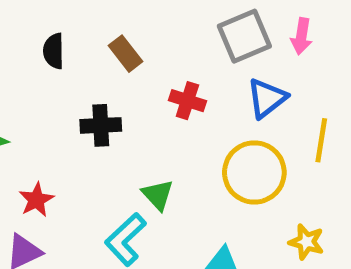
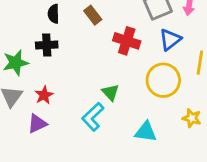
red cross: (187, 101) -> (127, 41), size x1.4
black cross: (101, 125) -> (47, 45), moved

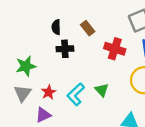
black cross: (47, 45) -> (65, 49), moved
cyan L-shape: (93, 117) -> (76, 94), moved

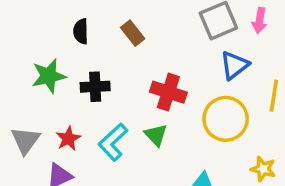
black cross: (65, 49) -> (95, 87), moved
red cross: (115, 49) -> (168, 92), moved
green star: (26, 66) -> (49, 76), moved

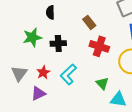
brown rectangle: (133, 33) -> (89, 22), moved
green triangle: (156, 135) -> (102, 83), moved

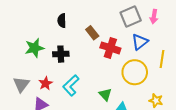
black semicircle: (50, 12) -> (62, 21), moved
red cross: (99, 46) -> (110, 48), moved

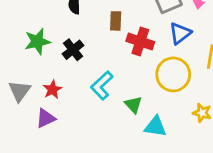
brown rectangle: (92, 33) -> (116, 21), turned 40
black cross: (61, 54) -> (73, 50), turned -35
cyan L-shape: (71, 85) -> (102, 85), moved

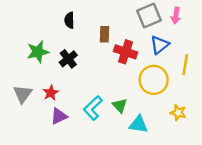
cyan L-shape: (102, 85) -> (93, 108), moved
purple triangle: (46, 118) -> (59, 116), moved

